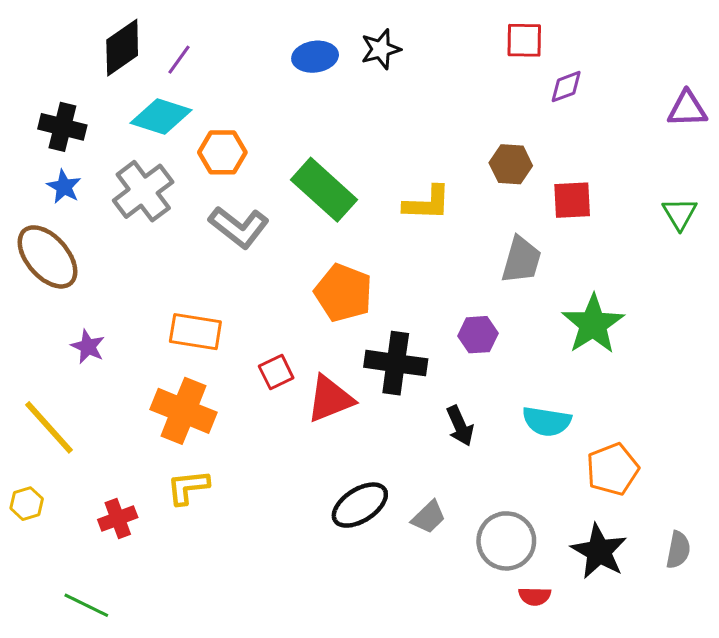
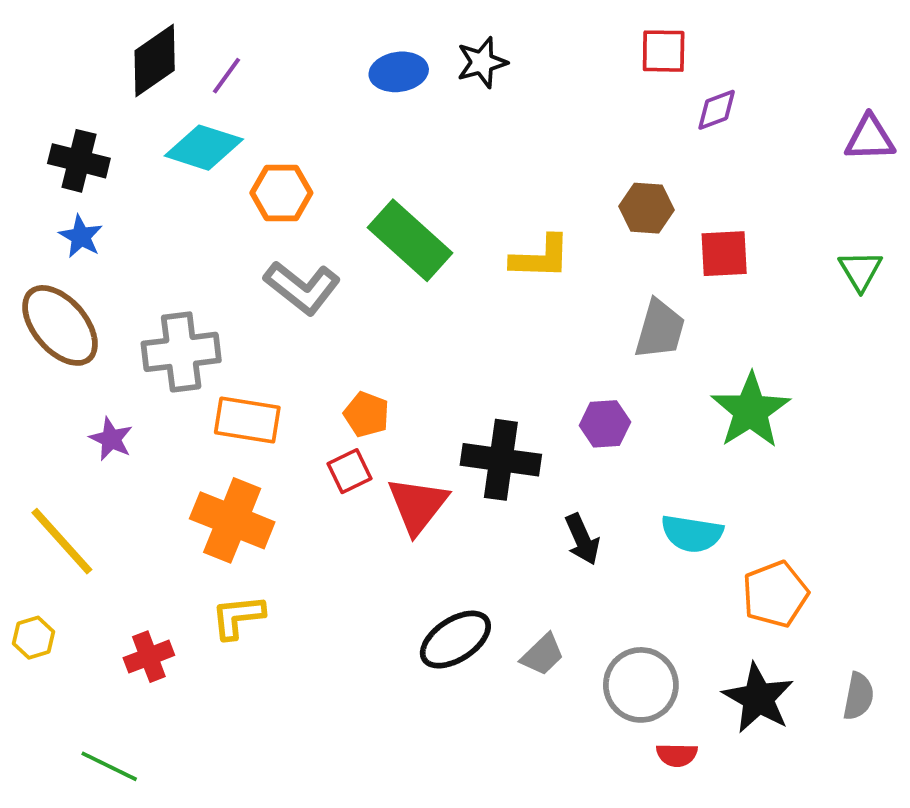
gray cross: (143, 191) -> (181, 352), moved, turned 30
orange pentagon: (343, 293) -> (367, 414), moved, size x0.6
red triangle: (330, 399) -> (418, 505), turned -30

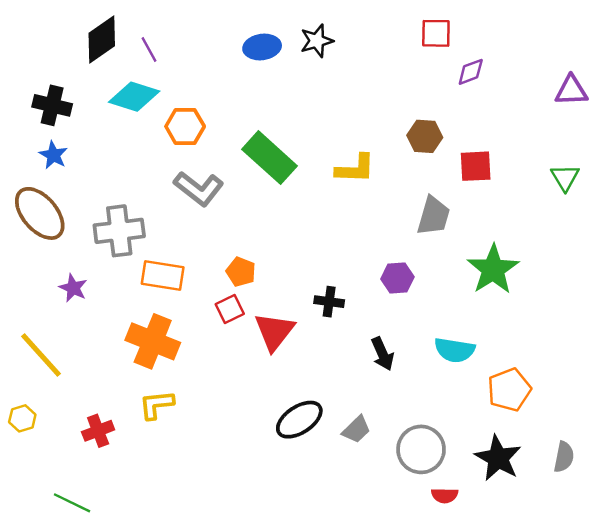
purple line: (227, 76) -> (149, 49), turned -65
black cross: (501, 460) -> (329, 302), size x0.6

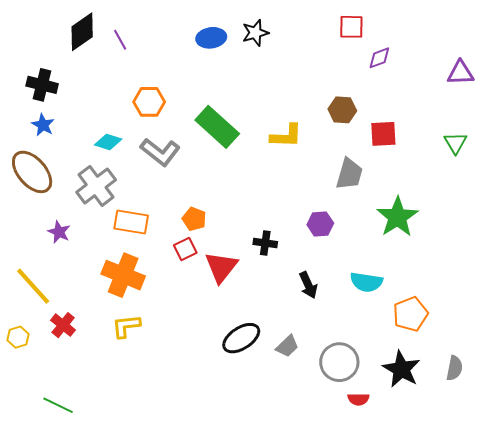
cyan diamond: (134, 97) -> (108, 142), moved, size x0.7
gray cross: (119, 231) -> (96, 186), turned -30
red cross: (98, 431) -> (63, 325), moved, turned -30

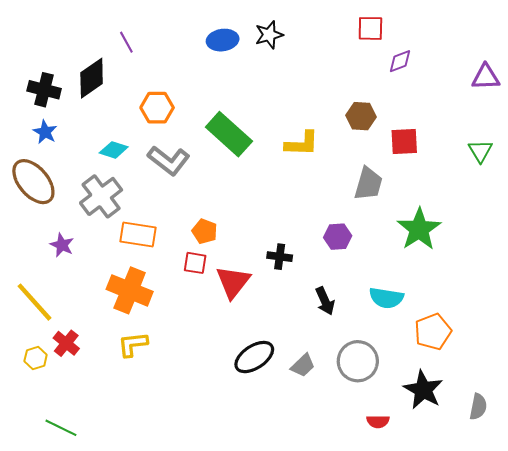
black diamond: (82, 32) -> (92, 78), moved
red square: (185, 249) -> (195, 263), turned 35
yellow hexagon: (18, 337) -> (36, 358), moved
gray circle: (339, 362) -> (358, 361), moved
gray semicircle: (454, 368) -> (478, 407), moved

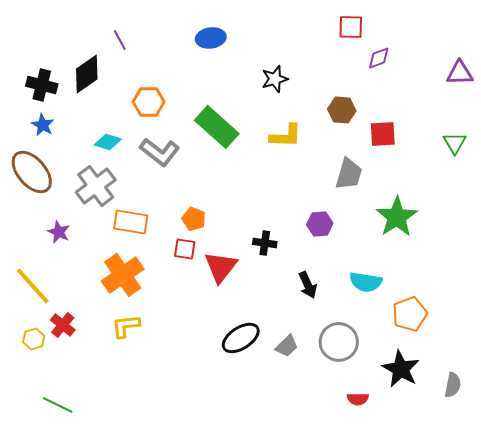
black star: (269, 35) -> (275, 79), moved
orange cross: (130, 290) -> (123, 275), turned 33

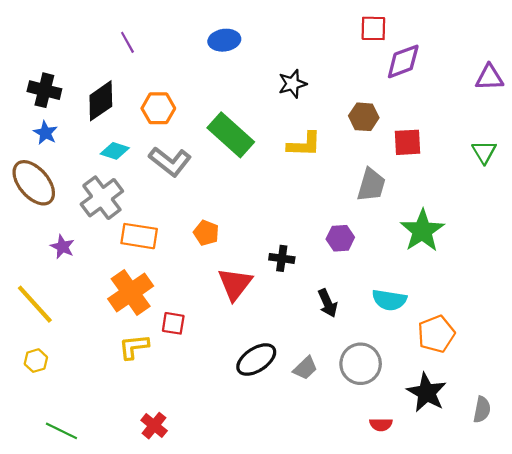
purple diamond: (379, 58) -> (403, 61), size x1.5
black diamond: (87, 74) -> (101, 101), moved
red square: (185, 249) -> (173, 323), moved
red cross: (63, 325) -> (154, 426), moved

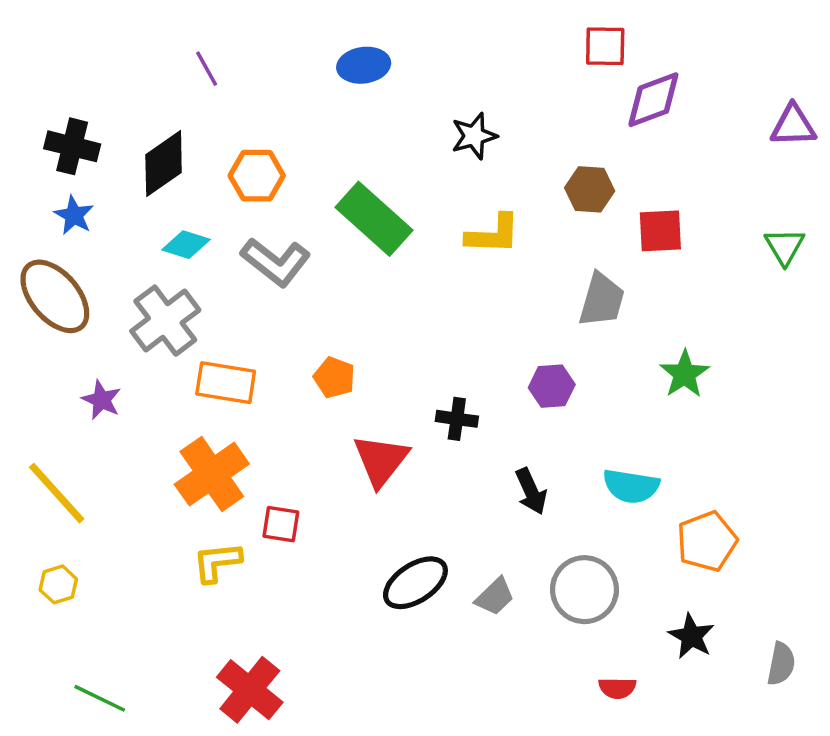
green star: (422, 231) -> (685, 374), size x0.7
black star: (427, 393) -> (691, 636), size x0.7
red cross: (154, 426) -> (250, 690), size x1.5

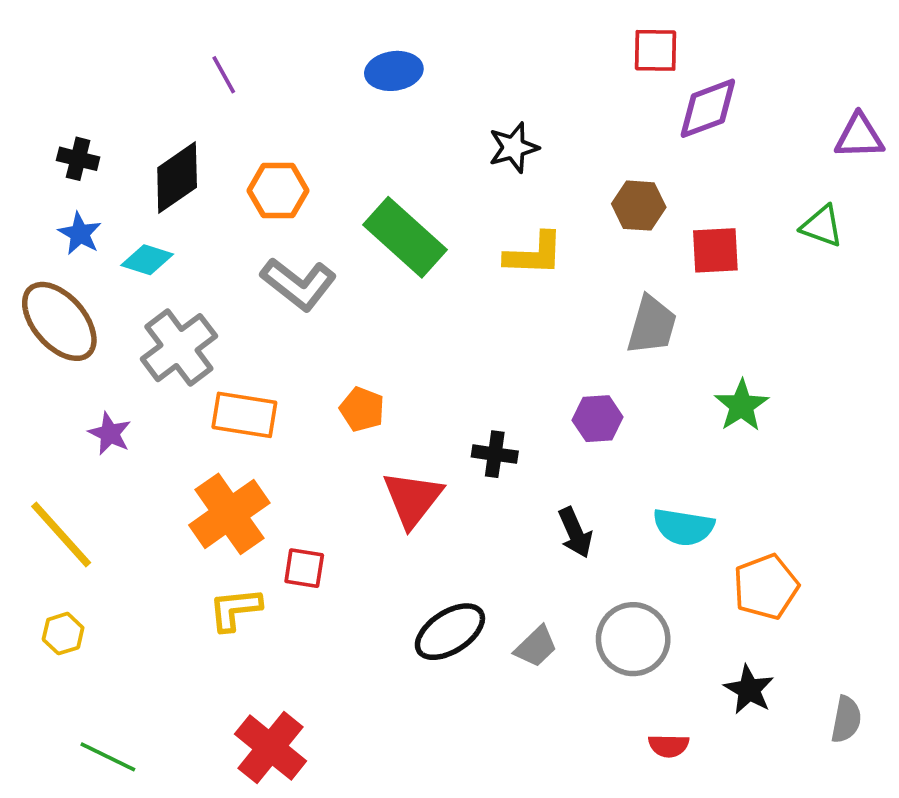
black cross: (72, 146) -> (78, 159), size x0.7
cyan diamond: (186, 245) -> (147, 260), moved
green triangle: (785, 246) -> (822, 226), moved, turned -39

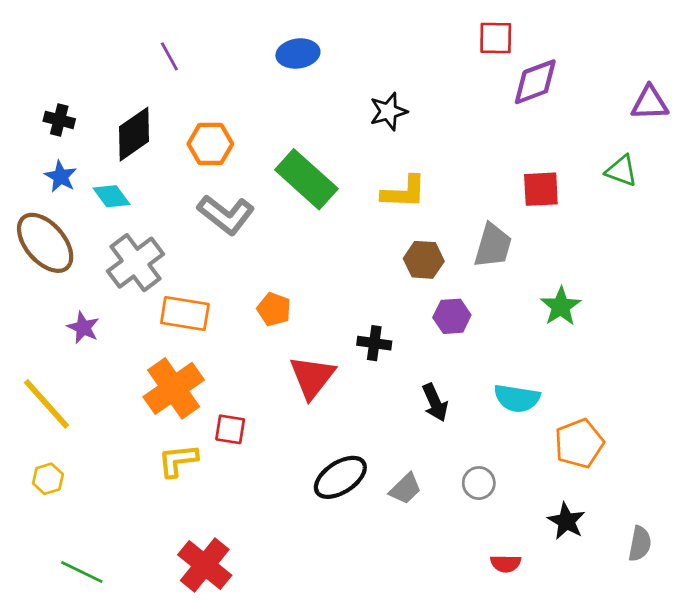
brown hexagon: (639, 206) -> (424, 260), moved
cyan diamond: (147, 260) -> (111, 196), turned 36
gray circle: (633, 639) -> (479, 483), size x0.6

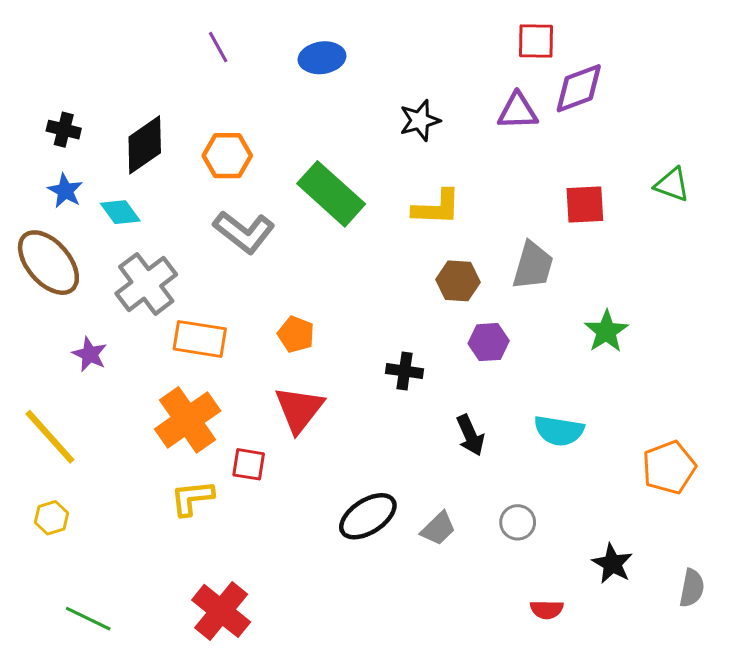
purple line: (169, 56) -> (218, 47), moved
purple triangle: (650, 103) -> (518, 111), moved
red triangle: (312, 377) -> (299, 409), moved
orange pentagon: (579, 443) -> (669, 467), moved

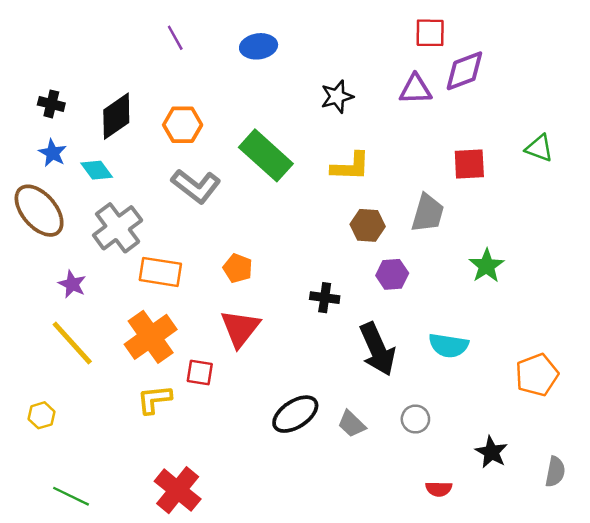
black arrow: (470, 435) -> (377, 349), size x1.6
yellow line: (50, 437) -> (72, 343), moved
gray trapezoid: (438, 528) -> (352, 424), turned 88

